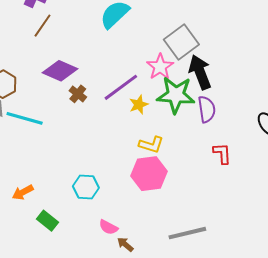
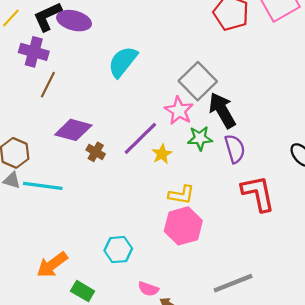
green star: (176, 95) -> (200, 138), size x0.6
red L-shape: (222, 153) -> (258, 193), size x1.6
orange arrow: (23, 192) -> (52, 265), size x1.4

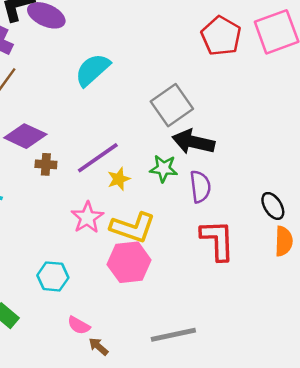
black arrow: (222, 110) -> (193, 142), turned -57
pink star: (179, 111) -> (87, 218), moved
brown cross: (96, 152) -> (46, 164), turned -36
yellow L-shape: (181, 195) -> (133, 228), size x1.5

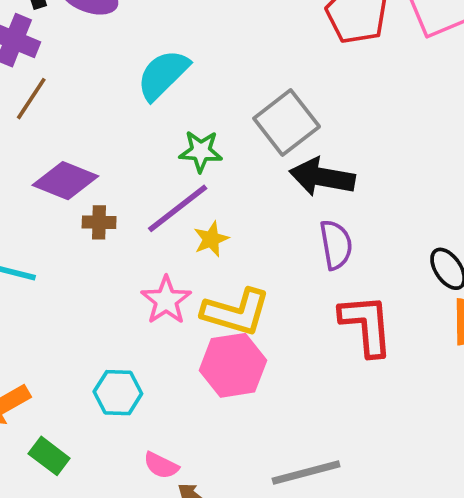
green star: (164, 168) -> (201, 151), moved

